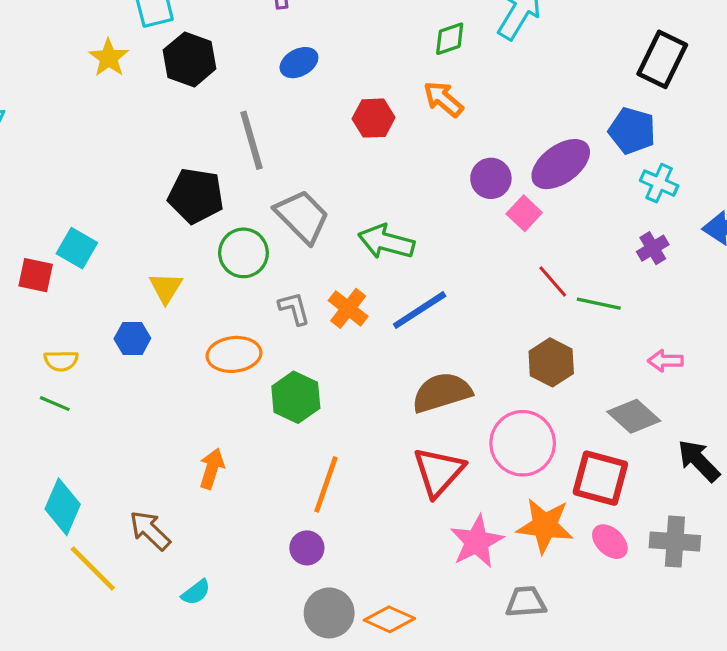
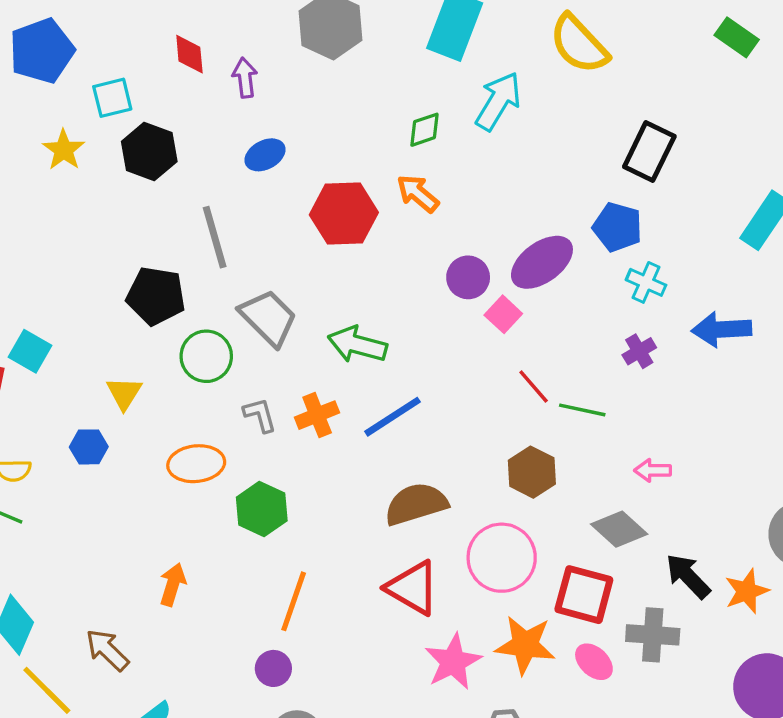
red hexagon: (374, 118) -> (344, 214), size x1.5
orange cross: (348, 308) -> (317, 415), turned 30
red triangle: (439, 472) -> (413, 588), turned -42
gray cross: (675, 542) -> (653, 635), moved

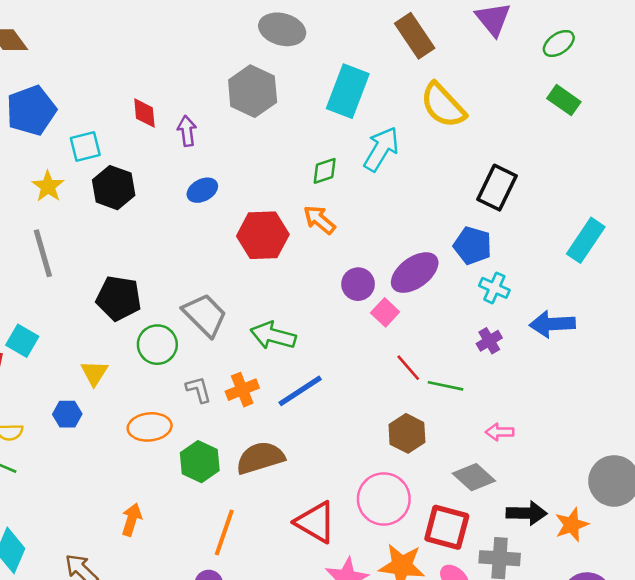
gray line: (215, 237) -> (43, 253), moved
brown semicircle: (416, 504) -> (260, 458), moved
black arrow: (688, 576) -> (527, 513), turned 135

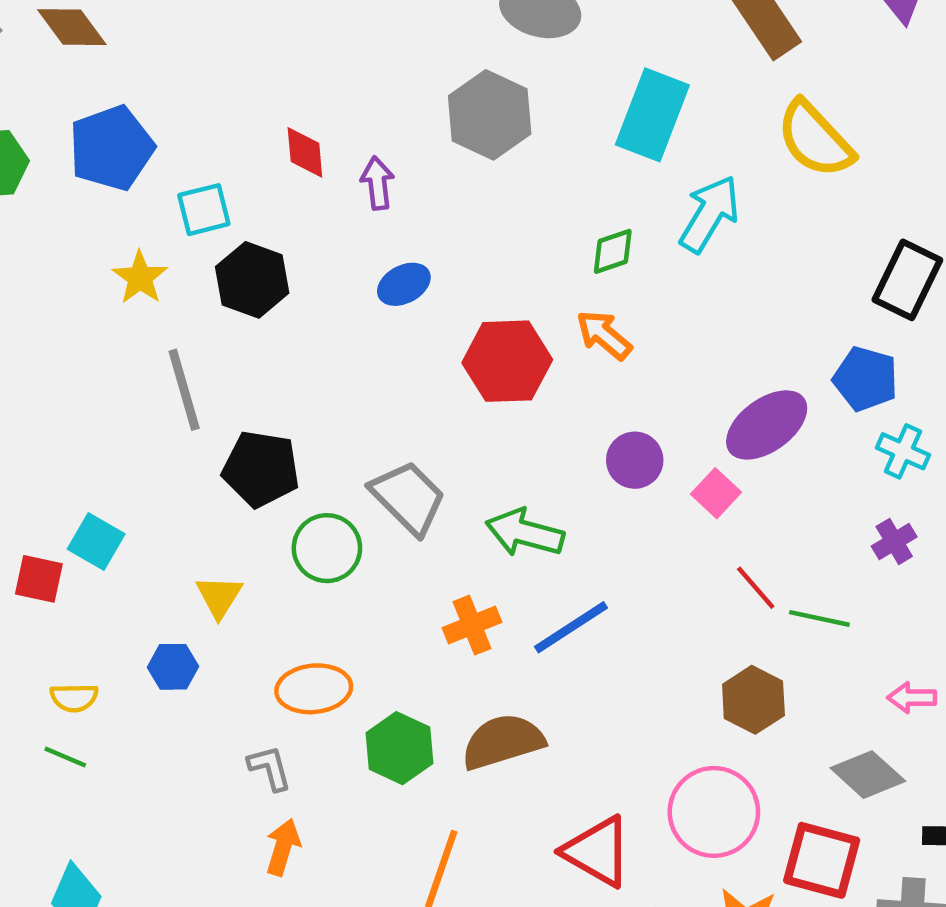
gray line: (43, 253) -> (184, 390), moved
purple circle: (358, 284) -> (635, 460), moved
gray L-shape: (198, 390) -> (270, 768), moved

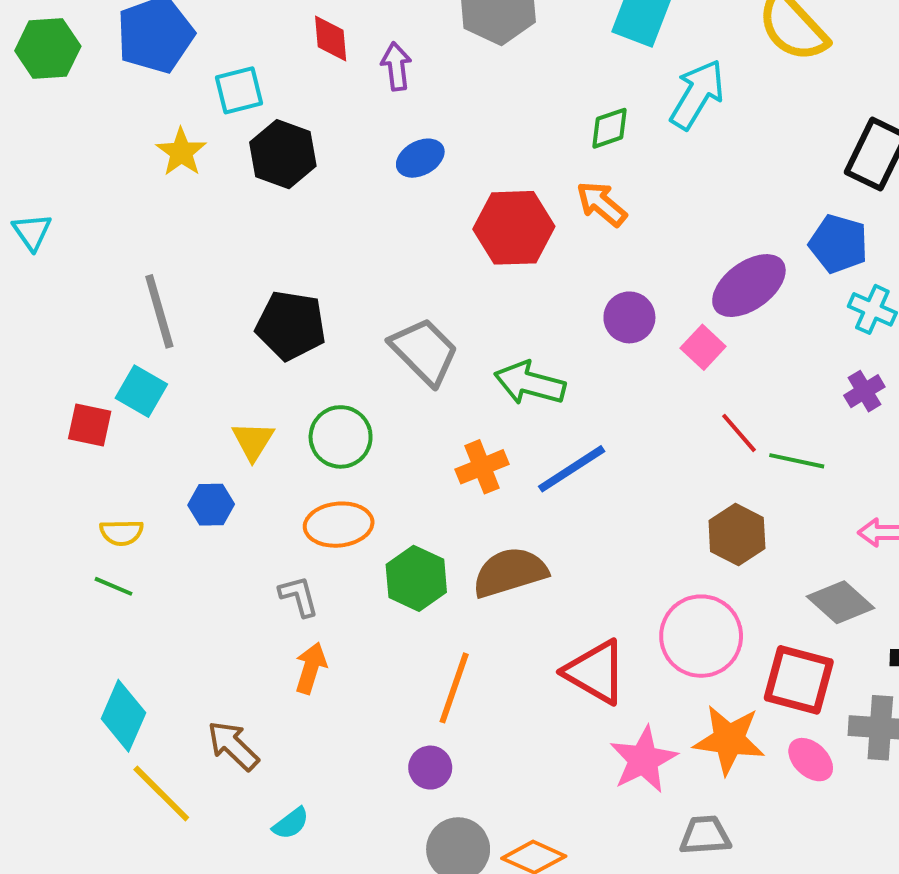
gray line: (184, 390) -> (159, 311), moved
green circle: (327, 548) -> (341, 437), moved

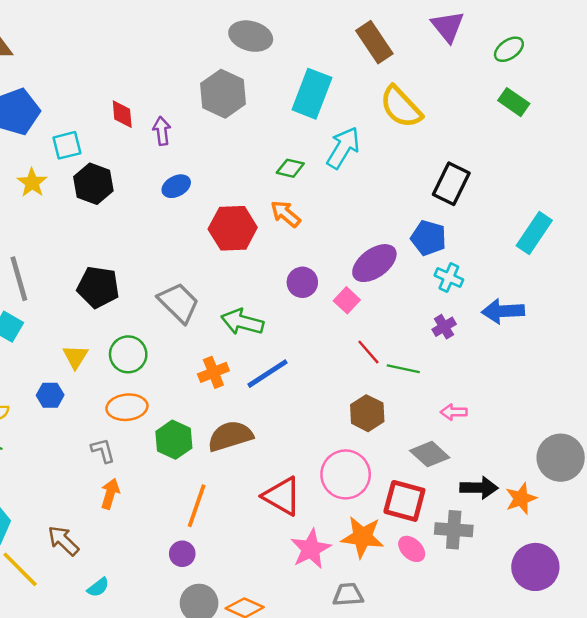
green diamond: (609, 128) -> (290, 168), turned 32

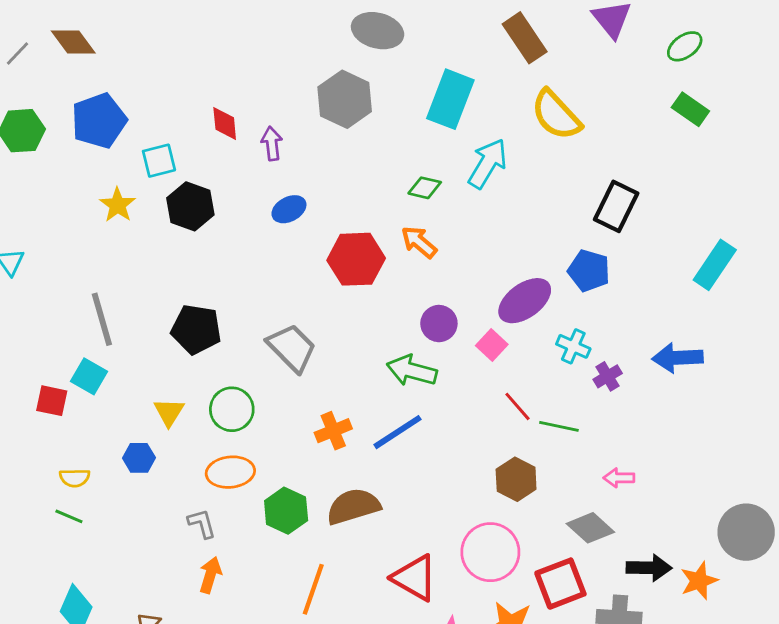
cyan cross: (449, 277) -> (573, 346), moved
green arrow: (242, 322) -> (412, 371), moved
red square: (404, 501) -> (560, 584), turned -36

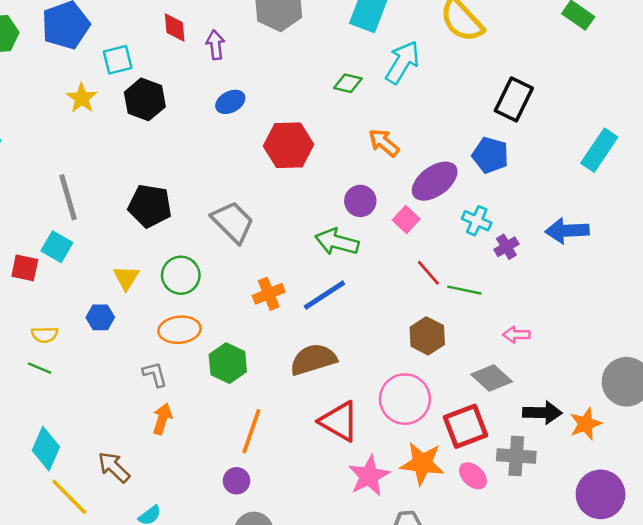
orange arrow: (419, 242) -> (384, 143), moved
brown semicircle: (353, 506) -> (313, 359), moved

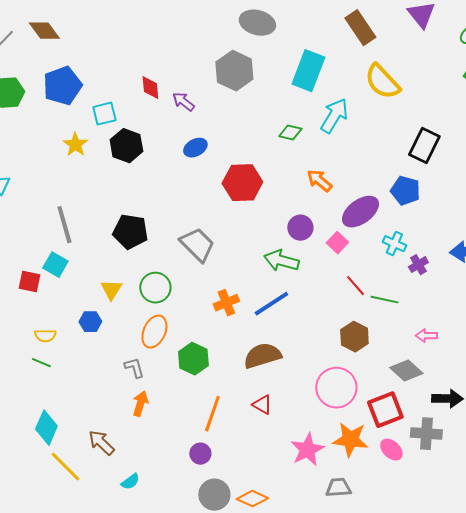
purple arrow: (215, 45) -> (183, 102), turned -45
orange ellipse: (180, 330) -> (154, 332), turned -60
red triangle: (339, 421) -> (262, 405), moved, size x0.6

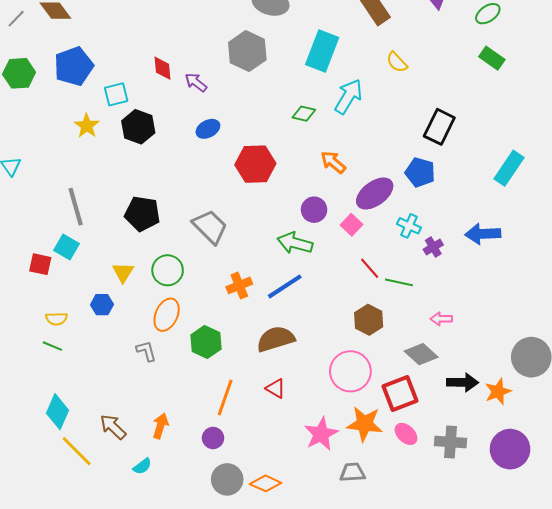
yellow semicircle: (382, 82) -> (397, 62), size x0.6
orange arrow: (140, 404) -> (160, 426), moved
gray cross: (426, 434) -> (450, 442), moved

